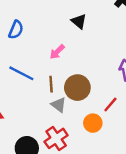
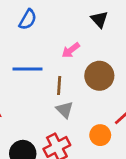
blue line: (21, 73) -> (28, 69), turned -35
brown circle: (77, 88) -> (99, 76), moved

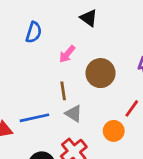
blue semicircle: (28, 19) -> (34, 32), moved
blue line: (28, 69) -> (34, 118), moved

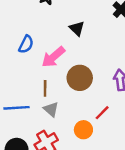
blue semicircle: (34, 32) -> (26, 44), moved
pink arrow: (67, 54) -> (53, 57), size x1.5

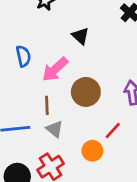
blue semicircle: (26, 44) -> (23, 56), turned -36

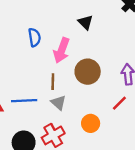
pink arrow: (55, 69) -> (62, 50), turned -30
red line: (113, 131) -> (119, 103), moved

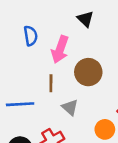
gray triangle: (59, 103) -> (70, 107), moved
orange circle: (91, 123) -> (105, 129), moved

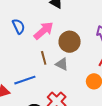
pink arrow: (60, 49) -> (43, 31), turned -135
gray triangle: (70, 107) -> (62, 64), moved

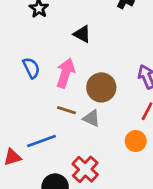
pink arrow: (43, 31) -> (65, 73), turned -30
brown line: (44, 58) -> (66, 110), turned -56

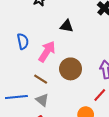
black triangle: (82, 34) -> (67, 26), turned -32
gray triangle: (91, 118) -> (42, 100), moved

